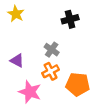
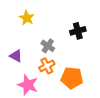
yellow star: (16, 14) -> (27, 18), moved
black cross: (70, 19) -> (78, 31), moved

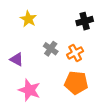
black cross: (78, 31) -> (85, 21), moved
orange cross: (47, 66) -> (75, 53), moved

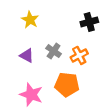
purple triangle: (17, 59) -> (27, 55), moved
orange pentagon: (76, 83) -> (67, 85), moved

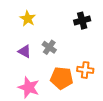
orange cross: (79, 55) -> (85, 70), moved, turned 35

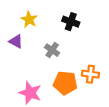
black cross: (82, 21) -> (71, 22), moved, turned 35
purple triangle: (25, 51) -> (16, 41), moved

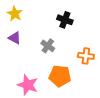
yellow star: (29, 19) -> (15, 14), moved
orange cross: (90, 74) -> (86, 56), moved

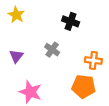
purple triangle: (15, 38) -> (16, 56), moved, turned 40
orange pentagon: (60, 76) -> (84, 87), moved

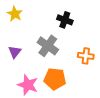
gray cross: (52, 50) -> (48, 46), size x1.5
orange pentagon: (84, 87) -> (55, 79), moved

